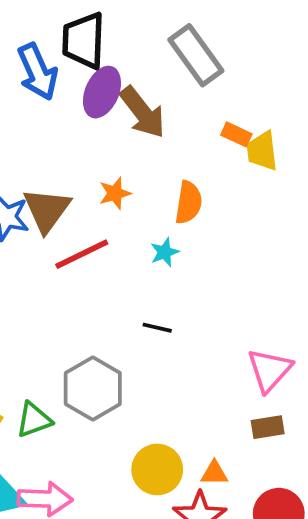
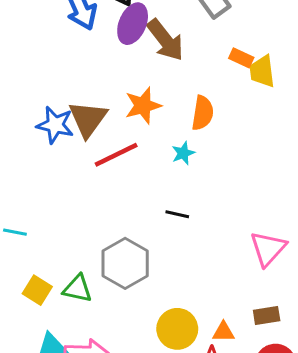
orange star: (115, 193) -> (143, 106), size x1.4
green triangle: (34, 420) -> (77, 289), turned 32
brown rectangle: (268, 427) -> (267, 315), moved

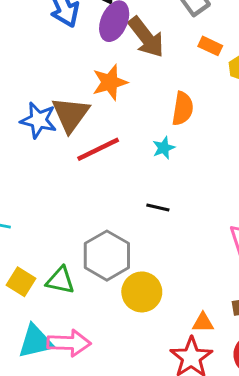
orange rectangle: (241, 58) -> (210, 46), moved
orange star: (143, 106) -> (110, 82), moved
yellow circle: (177, 329) -> (142, 292), moved

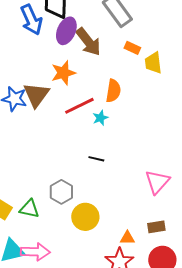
red line: (98, 149) -> (79, 106), moved
gray hexagon: (107, 256) -> (61, 192), size x0.7

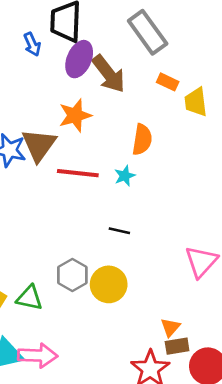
blue arrow: (31, 20) -> (32, 44), size x0.6
red line: (79, 106) -> (78, 173), moved, turned 32
yellow circle: (85, 217) -> (109, 284), moved
brown rectangle: (156, 227) -> (177, 346), moved
orange triangle: (127, 238) -> (170, 327), moved, turned -49

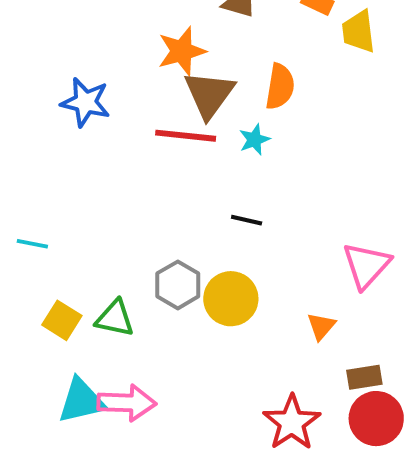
brown triangle: (39, 145) -> (209, 94), moved
orange triangle: (170, 327) -> (321, 326), moved
brown rectangle: (177, 346) -> (364, 377), moved

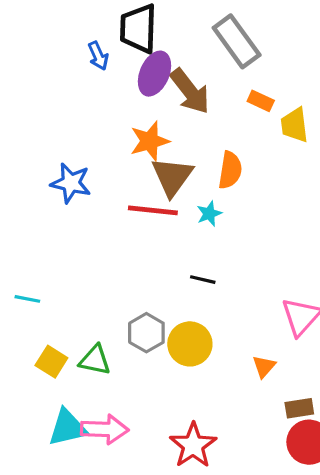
red star: (292, 422) -> (193, 445), moved

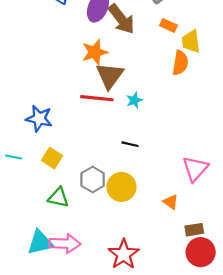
orange semicircle: (230, 170) -> (180, 63), moved
blue star: (71, 183) -> (39, 118), moved
yellow square: (51, 362) -> (52, 158), moved
orange triangle: (264, 366) -> (171, 202), turned -35

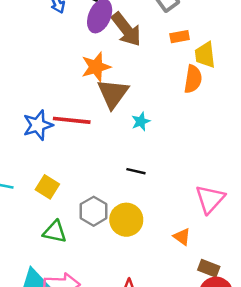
orange rectangle: (169, 25) -> (180, 37), turned -35
red line: (97, 98) -> (72, 120), moved
blue star: (39, 118) -> (38, 125), moved, turned -30
brown rectangle: (194, 230) -> (209, 268), turned 30

